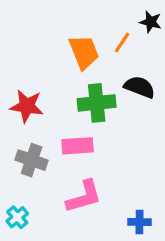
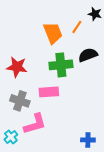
black semicircle: (140, 87) -> (88, 55), turned -42
pink L-shape: (84, 197) -> (35, 124), moved

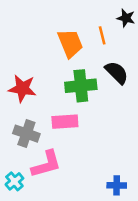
orange line: (77, 27) -> (102, 35), turned -48
black semicircle: (88, 55) -> (117, 73), turned 66

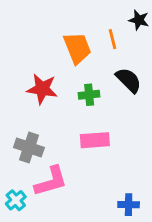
green cross: (81, 86) -> (89, 95), size x0.6
red star: (22, 88) -> (42, 89), moved
pink rectangle: (65, 122) -> (95, 140), moved

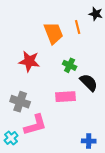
black semicircle: (129, 80) -> (89, 82), moved
green cross: (89, 95) -> (70, 65), moved, turned 32

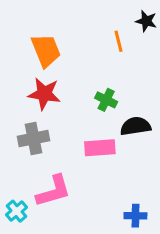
orange trapezoid: (53, 33) -> (46, 50), moved
black semicircle: (89, 82) -> (135, 126), turned -54
gray cross: (20, 102) -> (34, 138), moved, turned -30

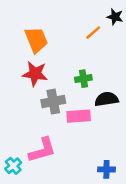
orange line: (118, 41) -> (93, 33), turned 63
green cross: (106, 100) -> (83, 79), turned -35
gray cross: (34, 138) -> (53, 102), moved

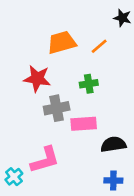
orange line: (93, 33) -> (99, 46), moved
orange trapezoid: (36, 40) -> (62, 42), moved, turned -84
black semicircle: (106, 99) -> (113, 144), moved

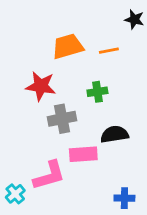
orange line: (99, 46) -> (109, 51), turned 30
pink rectangle: (84, 124) -> (83, 154), moved
black semicircle: (113, 144) -> (114, 134), moved

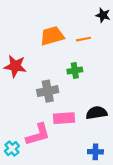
red star: (41, 86) -> (15, 66), moved
black semicircle: (114, 134) -> (97, 113), moved

